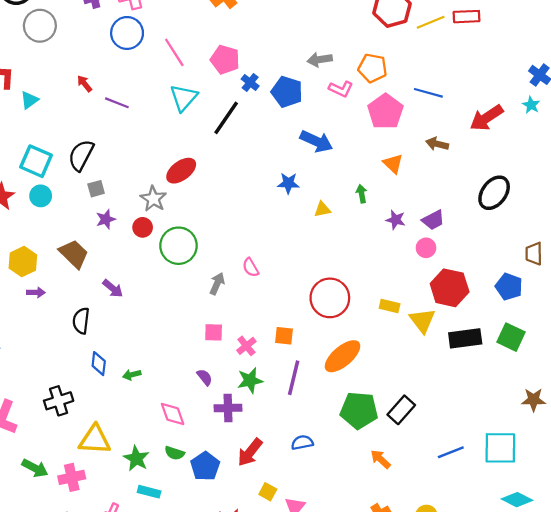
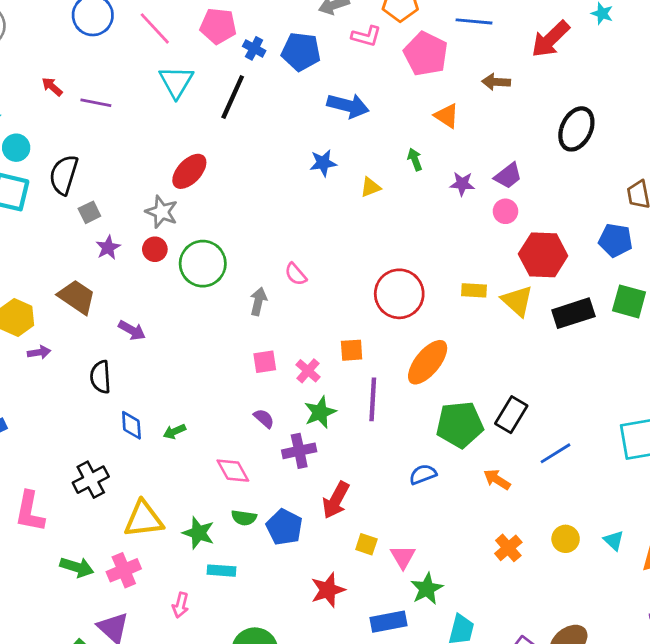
cyan circle: (41, 196) -> (16, 148), moved
blue semicircle: (302, 443) -> (423, 474), moved
blue line: (451, 452) -> (556, 453), moved

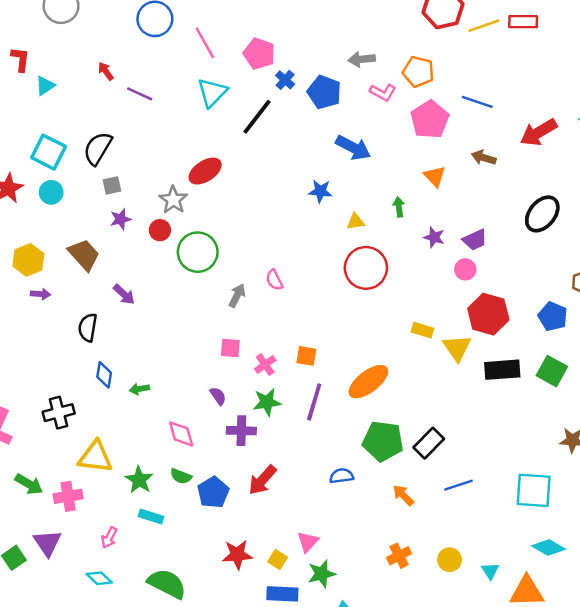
cyan circle: (16, 148) -> (51, 192), moved
red circle: (399, 294) -> (366, 268), moved
yellow square: (366, 544) -> (278, 560), moved

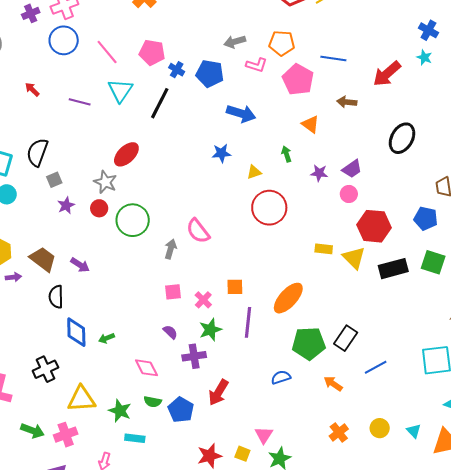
purple line: (140, 94) -> (80, 102), moved
brown trapezoid: (84, 255) -> (43, 259), moved
pink semicircle: (274, 280) -> (198, 231), size x1.5
blue diamond: (104, 375) -> (76, 332), size x1.4

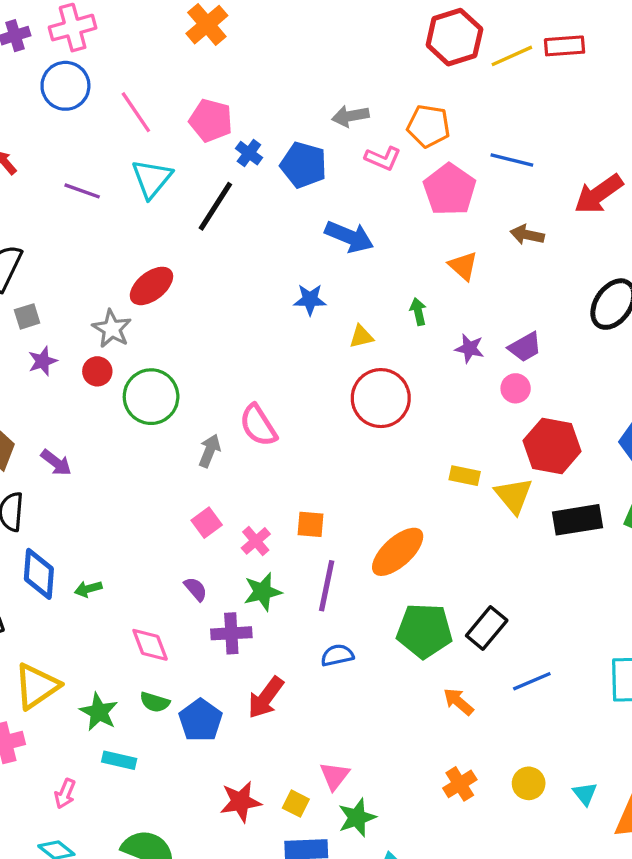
pink square: (173, 292) -> (207, 523), turned -36
blue semicircle: (281, 377) -> (337, 655), moved
yellow triangle: (81, 399) -> (37, 686), turned -36

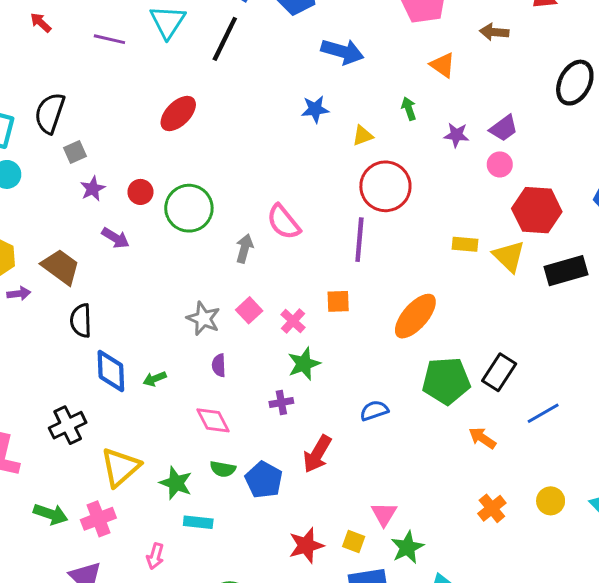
gray star: (112, 329) -> (203, 319), moved
purple arrow: (56, 463) -> (115, 238), moved
purple line: (327, 586) -> (359, 240), moved
purple semicircle: (196, 589) -> (219, 365), moved, turned -135
purple cross: (231, 633) -> (281, 402), size x0.7

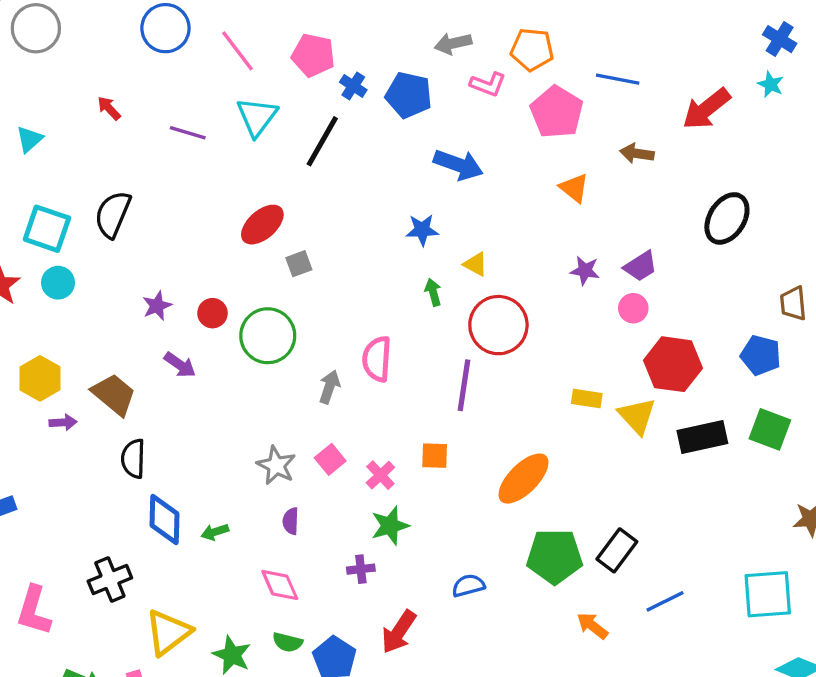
green arrow: (409, 109) -> (433, 292), moved
yellow triangle: (363, 136) -> (476, 264), turned 45
gray square: (75, 152) -> (299, 264), moved
pink semicircle: (283, 222) -> (377, 359), turned 39

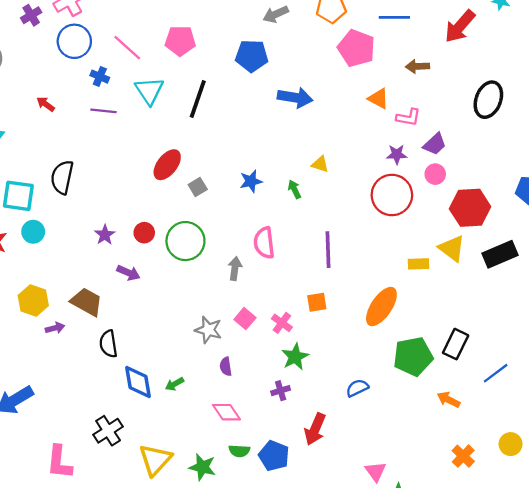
pink L-shape: (488, 84) -> (408, 117), moved
blue cross: (353, 86) -> (100, 77), moved
blue star: (422, 230) -> (251, 181), moved
red circle: (498, 325) -> (392, 195), moved
yellow rectangle: (587, 399) -> (418, 264), moved

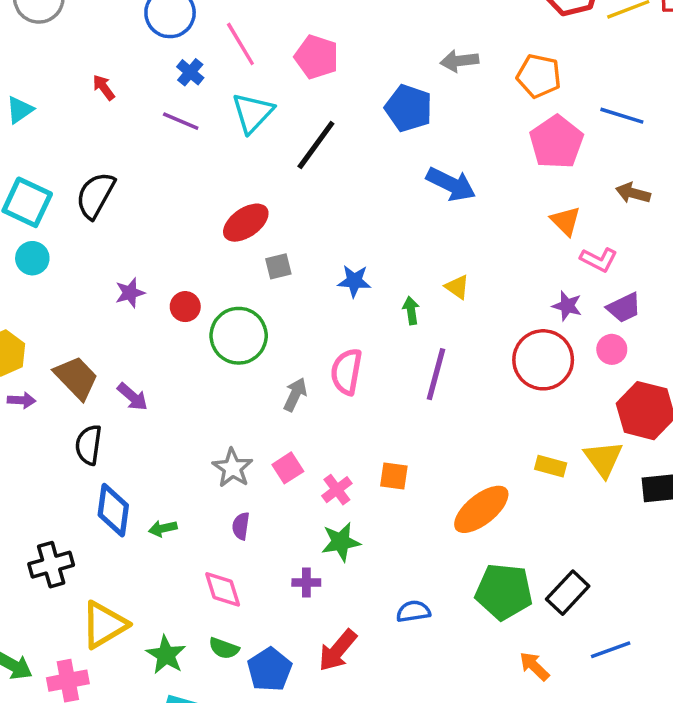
purple line: (328, 250) -> (436, 374), moved
purple arrow: (128, 273) -> (133, 397), moved

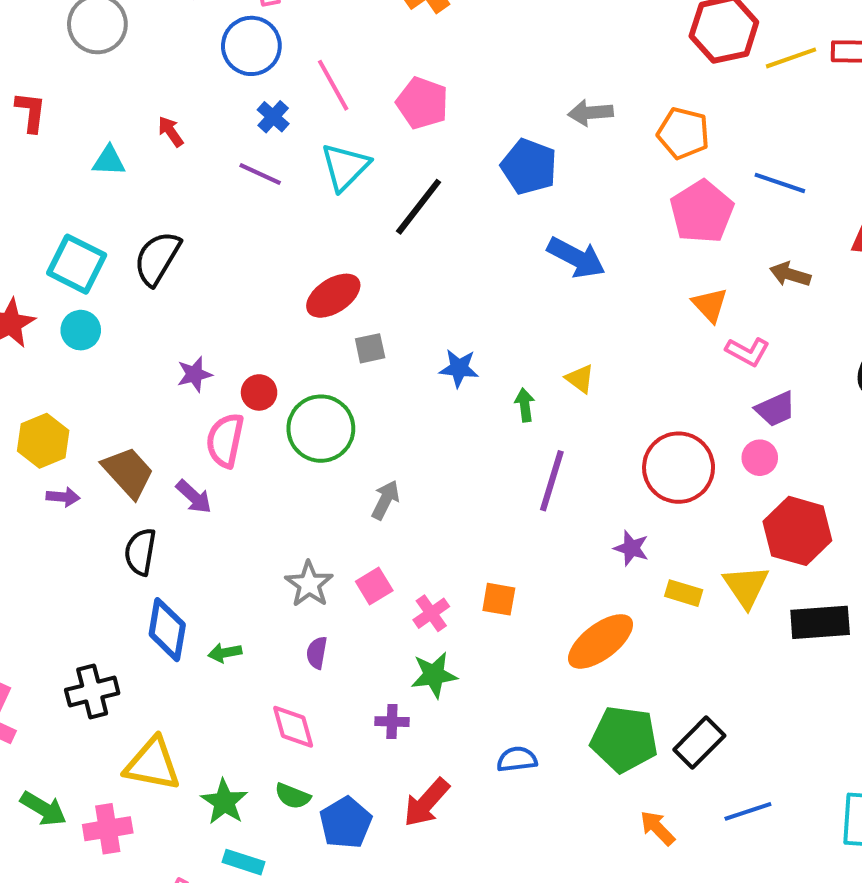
cyan triangle: (20, 110) -> (109, 161), moved, turned 36
purple star: (567, 306) -> (631, 548), moved
pink semicircle: (346, 372) -> (225, 440), moved
yellow triangle: (104, 625) -> (152, 764), turned 40

